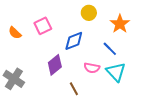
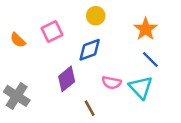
yellow circle: (89, 13) -> (96, 16), moved
blue line: (110, 49) -> (150, 59), moved

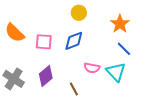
pink square: (52, 32) -> (44, 42), moved, turned 30
orange semicircle: (18, 40) -> (15, 33), size x1.5
purple diamond: (67, 79) -> (46, 76), moved

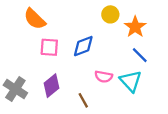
yellow circle: (79, 13) -> (110, 14), moved
orange semicircle: (15, 33) -> (35, 19), moved

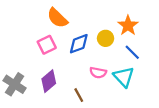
yellow circle: (110, 14) -> (106, 38), moved
orange semicircle: (35, 19) -> (57, 18), moved
pink square: (49, 47) -> (47, 45), turned -30

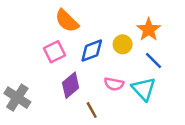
purple diamond: (49, 81) -> (71, 85), moved

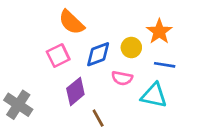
blue line: (154, 60) -> (165, 65), turned -36
pink semicircle: (114, 84) -> (122, 78), moved
cyan triangle: (144, 89) -> (154, 95), turned -35

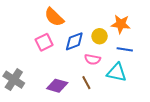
orange star: (159, 32) -> (121, 24), turned -30
purple diamond: (75, 91) -> (57, 86), moved, turned 55
brown line: (98, 118) -> (86, 83), moved

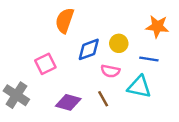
orange semicircle: (54, 17) -> (65, 20), turned 65
orange star: (121, 24) -> (157, 26), moved
pink square: (44, 42) -> (45, 64), moved

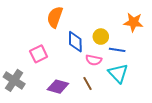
blue diamond: (89, 49) -> (75, 42), turned -70
blue line: (149, 59) -> (117, 50), moved
cyan triangle: (139, 87) -> (118, 73), turned 35

